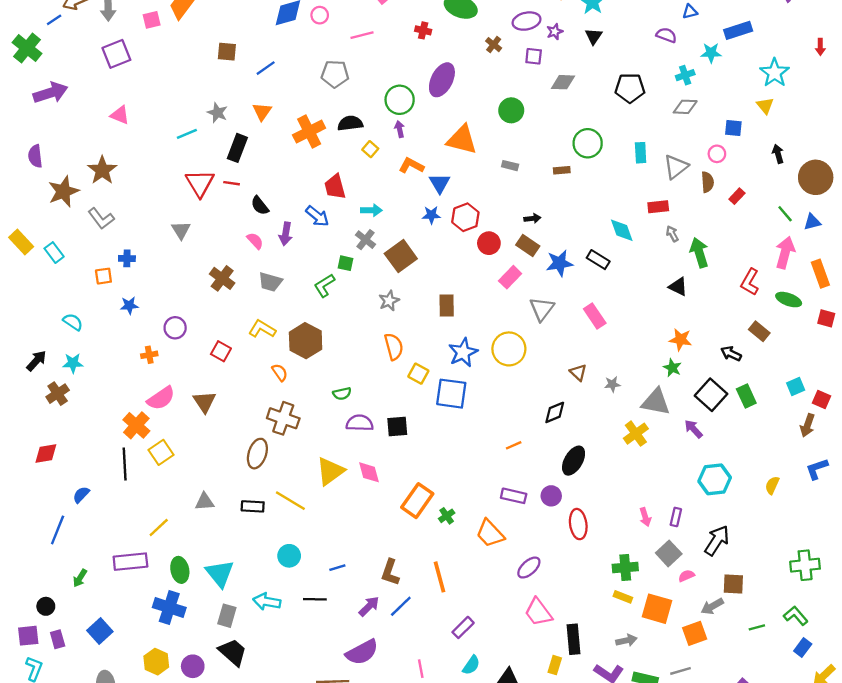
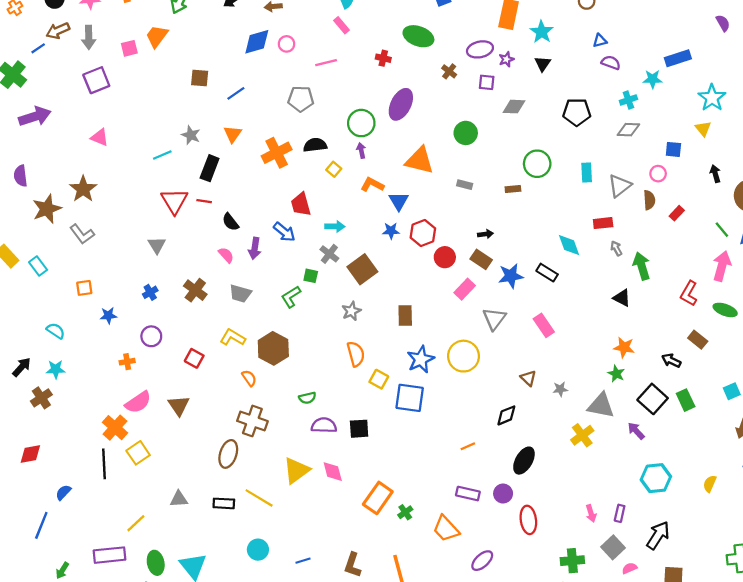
blue triangle: (690, 12) -> (600, 41), moved
blue cross: (127, 258) -> (150, 292), moved, turned -32

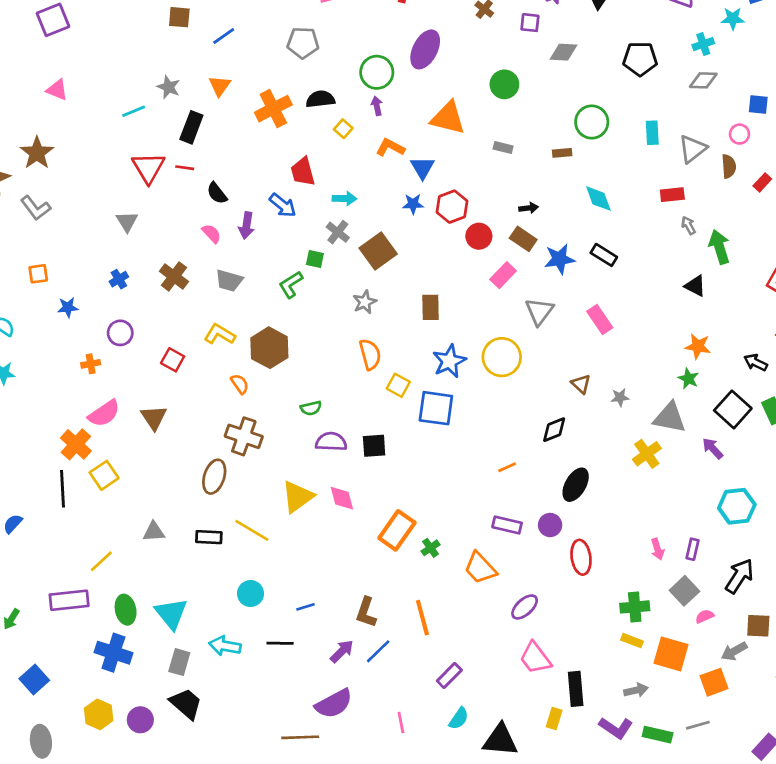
cyan diamond: (569, 245) -> (598, 199), moved

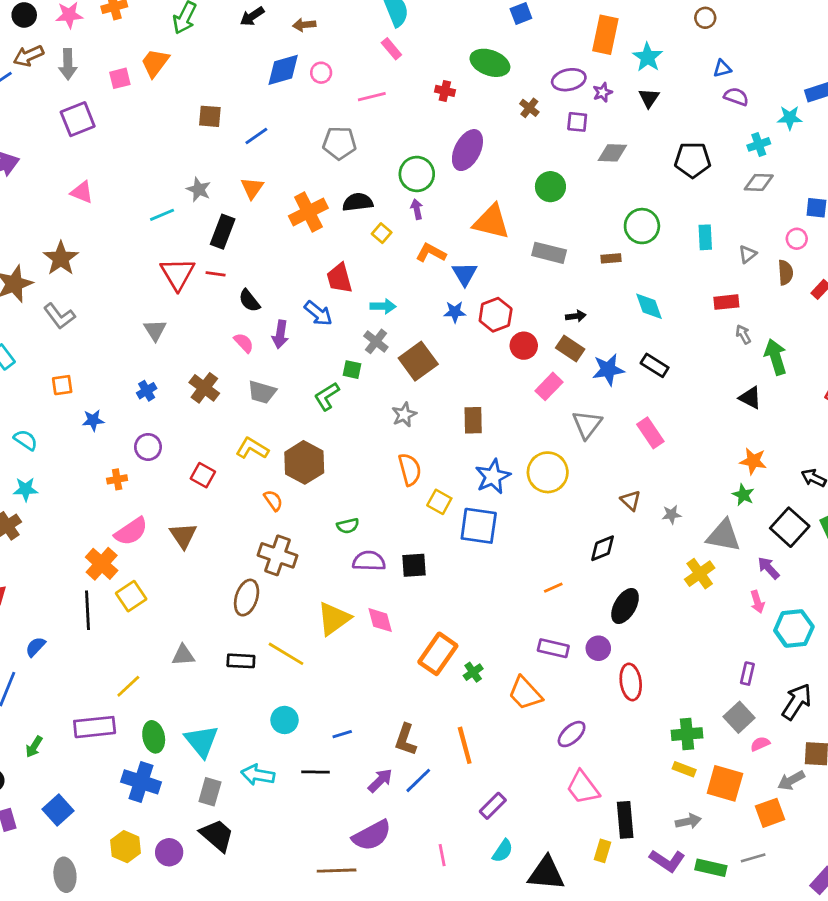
gray rectangle: (503, 148) -> (549, 253), size x1.6
gray triangle: (692, 149) -> (747, 254), size x0.6
pink arrow: (658, 549) -> (757, 602), moved

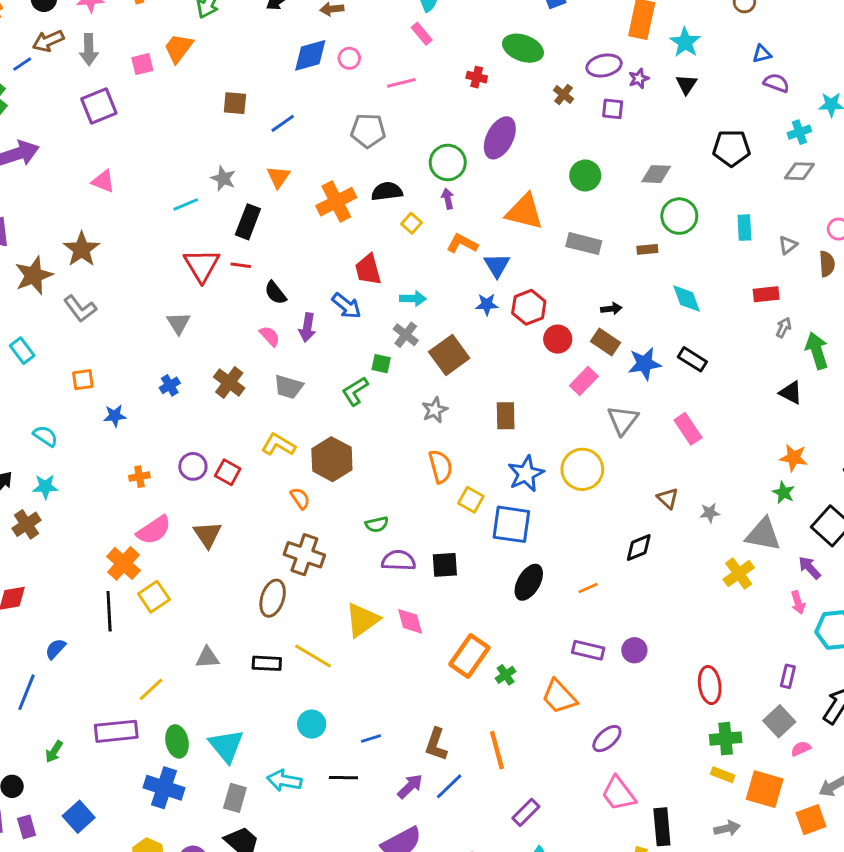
gray diamond: (612, 153) -> (656, 174), moved
gray arrow: (743, 334) -> (784, 327), turned 54
purple circle: (148, 447) -> (193, 466), moved
black ellipse: (625, 606) -> (529, 582), moved
red ellipse: (631, 682) -> (710, 685), moved

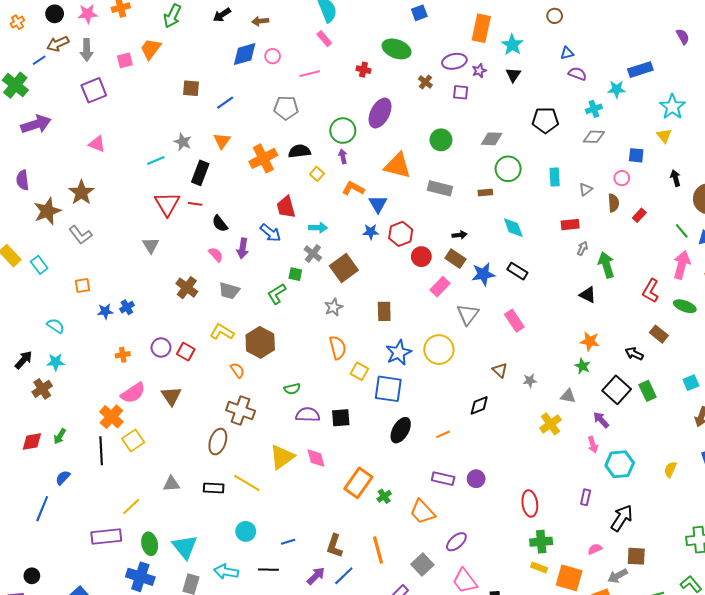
blue cross: (170, 385) -> (127, 307), moved
gray triangle: (763, 534) -> (568, 396), size x0.6
gray square: (779, 721) -> (422, 564), moved
green arrow: (54, 752) -> (60, 436), moved

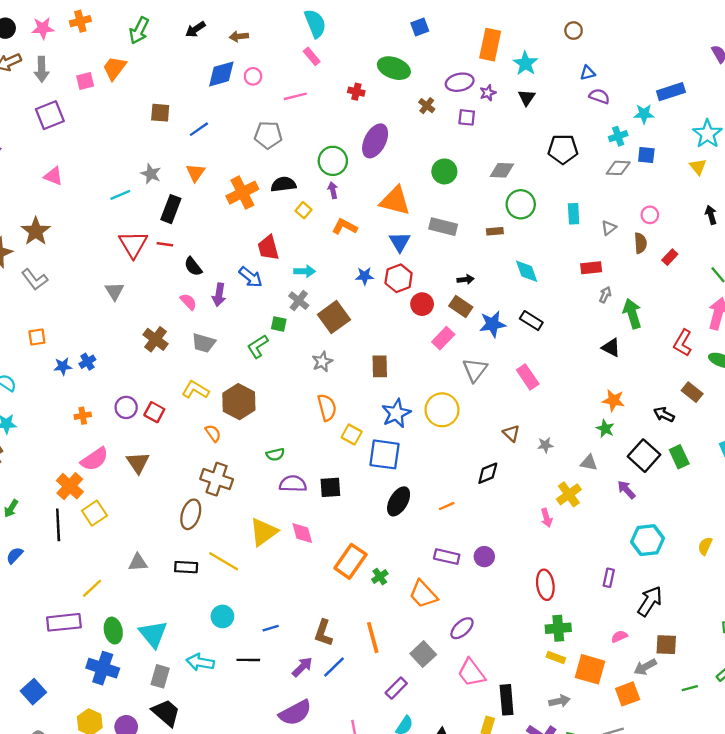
blue square: (636, 155) -> (646, 155), moved
blue triangle: (378, 204) -> (400, 242), moved
pink arrow: (593, 445) -> (547, 518), moved

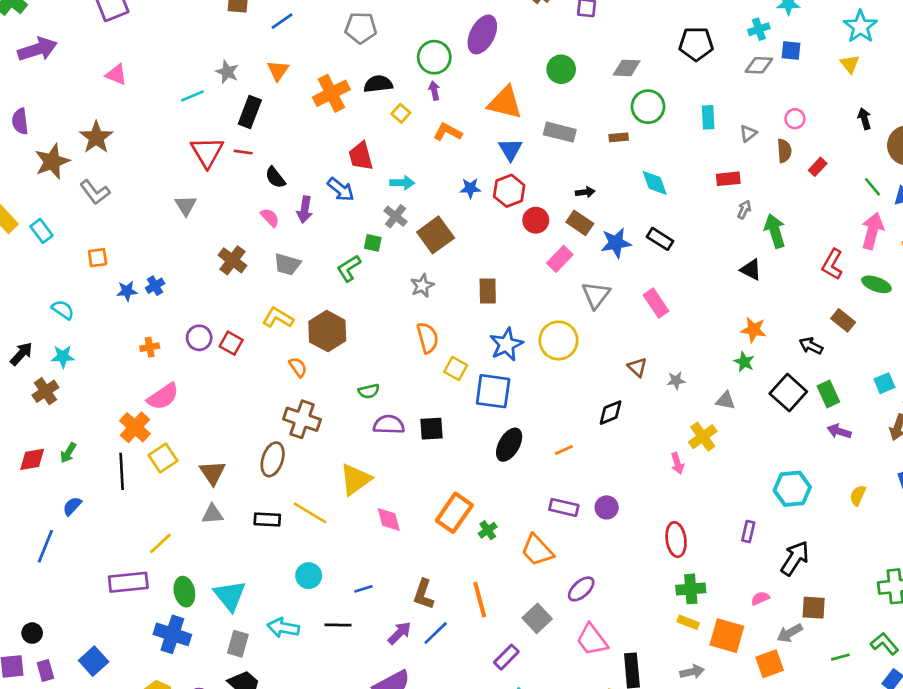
brown triangle: (138, 463) -> (212, 473), moved
purple arrow: (626, 490) -> (839, 431), moved, turned -30
pink diamond: (302, 533) -> (389, 519), moved

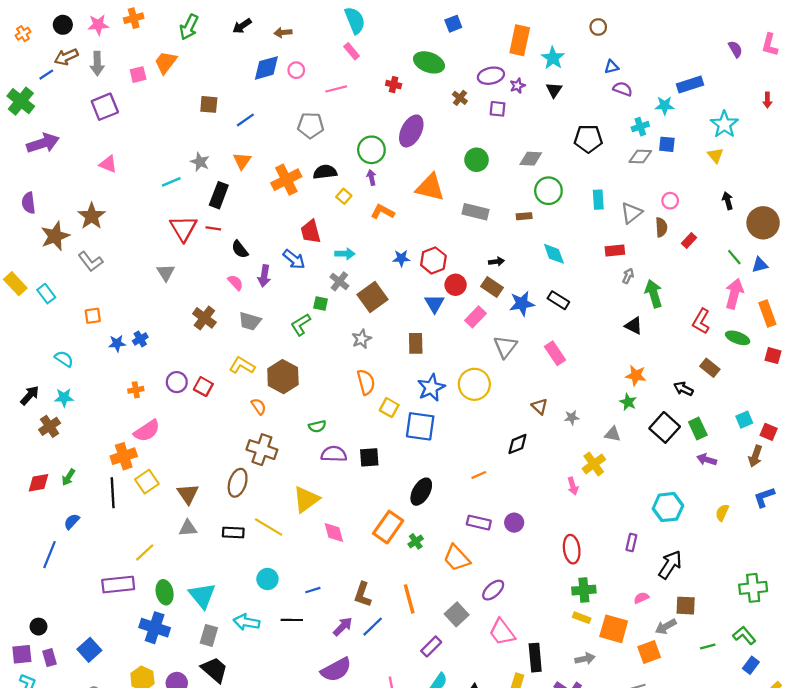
gray triangle: (748, 133) -> (631, 213), size x1.5
blue triangle: (510, 149) -> (435, 304), moved
orange cross: (135, 427) -> (124, 456), turned 30
black ellipse: (509, 445) -> (421, 492), moved

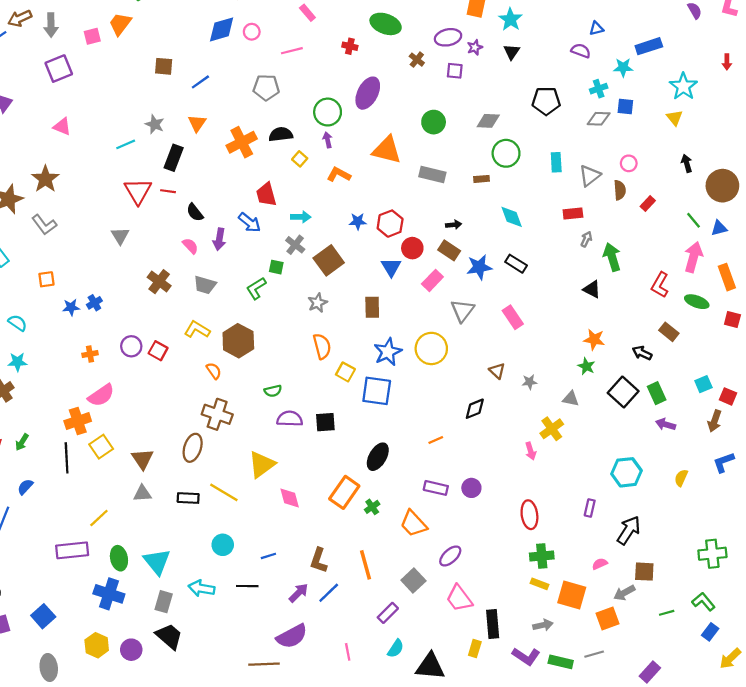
blue triangle: (612, 67) -> (596, 28), moved

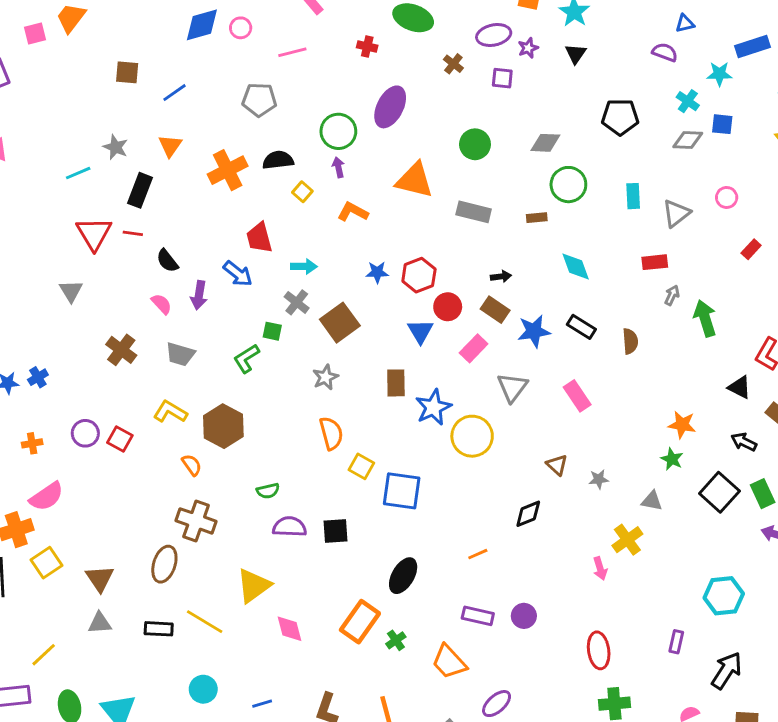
cyan cross: (599, 89) -> (688, 101), turned -36
brown semicircle: (620, 190) -> (630, 341), moved
black triangle: (592, 289) -> (740, 387), moved
blue star: (388, 352) -> (433, 407), moved

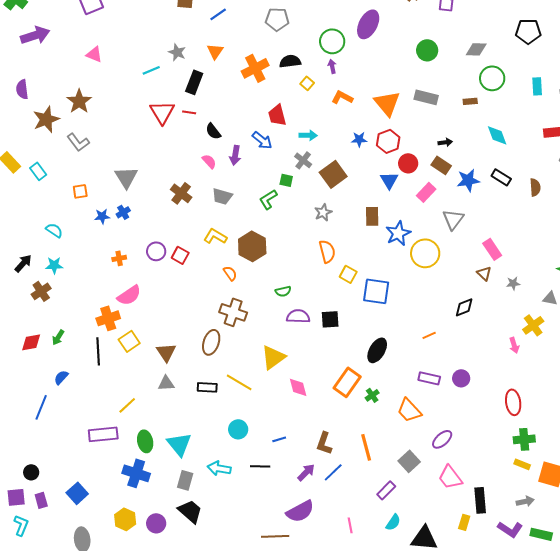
orange triangle: (415, 180) -> (387, 103), moved, turned 36
gray triangle: (71, 291) -> (126, 177), moved, size x1.4
pink rectangle: (577, 396) -> (492, 249), moved

